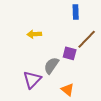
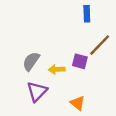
yellow arrow: (34, 34) -> (57, 69), moved
gray semicircle: (51, 65) -> (31, 61), moved

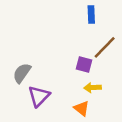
gray semicircle: (31, 61) -> (22, 73), moved
yellow arrow: (57, 69) -> (92, 88), moved

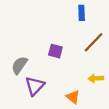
purple square: (84, 64) -> (55, 51), moved
yellow arrow: (92, 88) -> (96, 78), moved

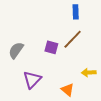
brown line: (94, 42) -> (73, 39), moved
gray semicircle: (19, 65) -> (16, 50), moved

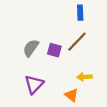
gray semicircle: (16, 50) -> (31, 48), moved
yellow arrow: (89, 73) -> (84, 77), moved

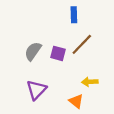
blue rectangle: (80, 13) -> (74, 15), moved

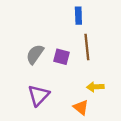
brown line: (82, 44) -> (87, 47), turned -50

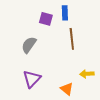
purple square: (62, 57) -> (46, 19), moved
yellow arrow: (95, 87) -> (87, 74), moved

